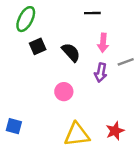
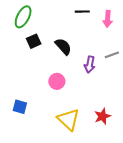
pink arrow: (103, 43) -> (108, 19), moved
blue square: (14, 126) -> (20, 107), moved
yellow triangle: (77, 134) -> (69, 119), turned 50

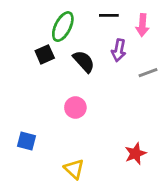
green ellipse: (23, 17) -> (63, 27), moved
purple arrow: (90, 64) -> (119, 50), moved
yellow triangle: (69, 119) -> (74, 169), moved, size x0.7

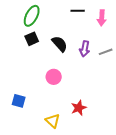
green ellipse: (63, 27) -> (32, 16), moved
purple arrow: (119, 50) -> (85, 49), moved
red star: (135, 154) -> (79, 108), moved

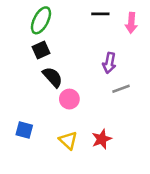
black semicircle: (60, 44) -> (53, 77), moved
gray line: (106, 52) -> (121, 89), moved
yellow triangle: (53, 121) -> (68, 140), moved

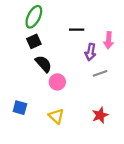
black line: (100, 14) -> (77, 30), moved
pink arrow: (131, 23) -> (109, 40), moved
red star: (102, 139) -> (100, 115), moved

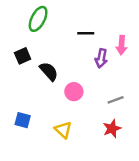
black square: (34, 41) -> (23, 56), moved
gray line: (100, 73) -> (116, 100), moved
pink circle: (57, 82) -> (74, 92), moved

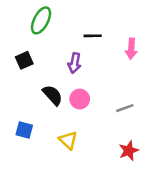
purple arrow: (101, 58) -> (75, 63), moved
black semicircle: (49, 71) -> (53, 95), moved
red star: (112, 129) -> (129, 151), moved

